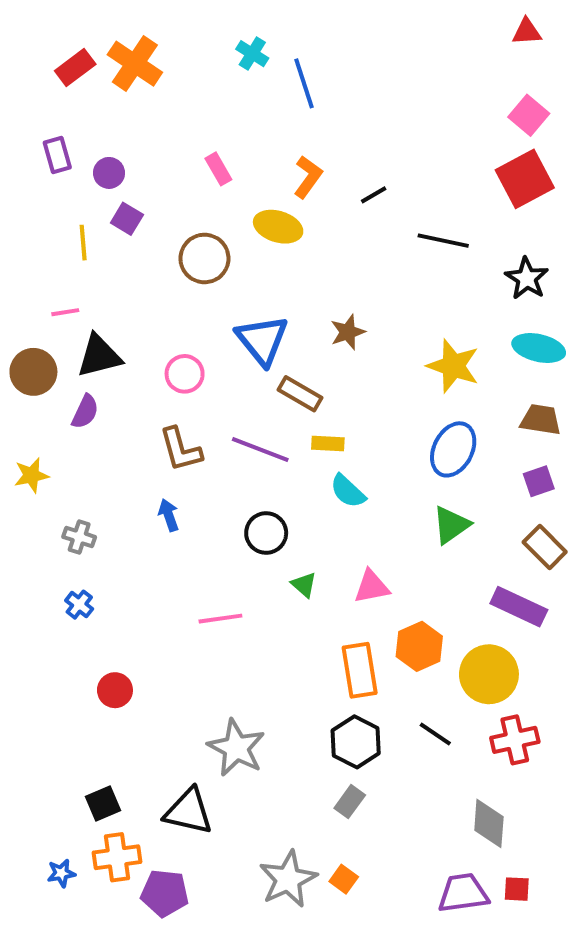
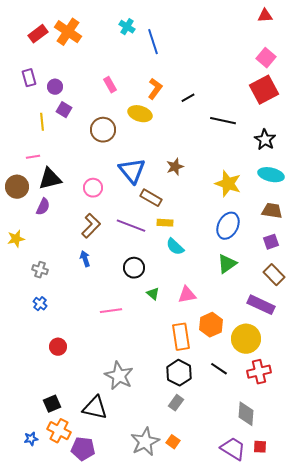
brown L-shape: (181, 449) -> (91, 226), turned -120
orange cross: (117, 857) -> (59, 431), turned 35
purple trapezoid: (463, 893) -> (233, 449), turned 40

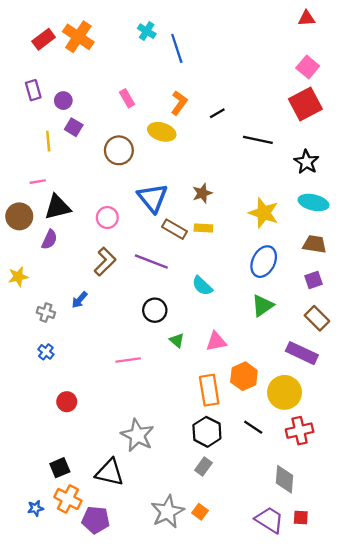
yellow rectangle: (165, 223) -> (203, 228), moved
blue arrow: (85, 259) -> (80, 300), moved, turned -119

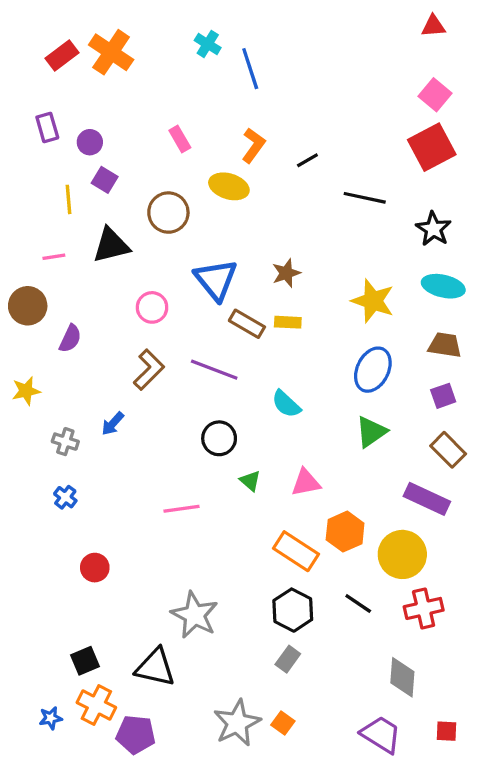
black triangle: (57, 207) -> (111, 245), moved
orange rectangle: (209, 390) -> (296, 551), turned -48
red square: (301, 517) -> (446, 731), moved

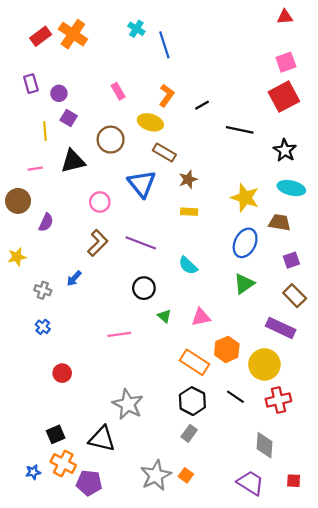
pink square: (435, 95) -> (286, 62), turned 30
brown rectangle: (247, 324) -> (164, 152), moved
brown trapezoid: (445, 345) -> (280, 222), moved

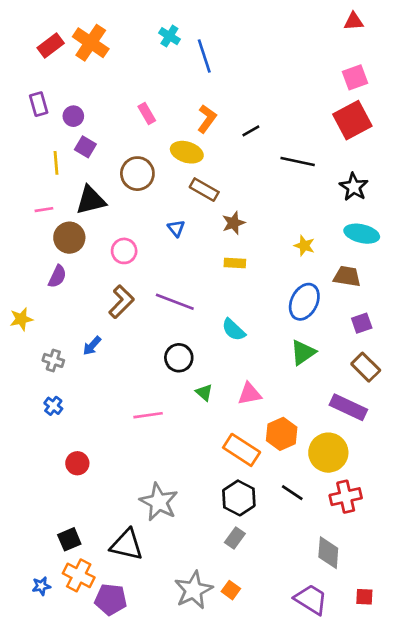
blue triangle: (142, 184) -> (176, 228), size x0.5
yellow star: (245, 198) -> (304, 246), size x0.6
brown circle: (18, 201) -> (69, 238), moved

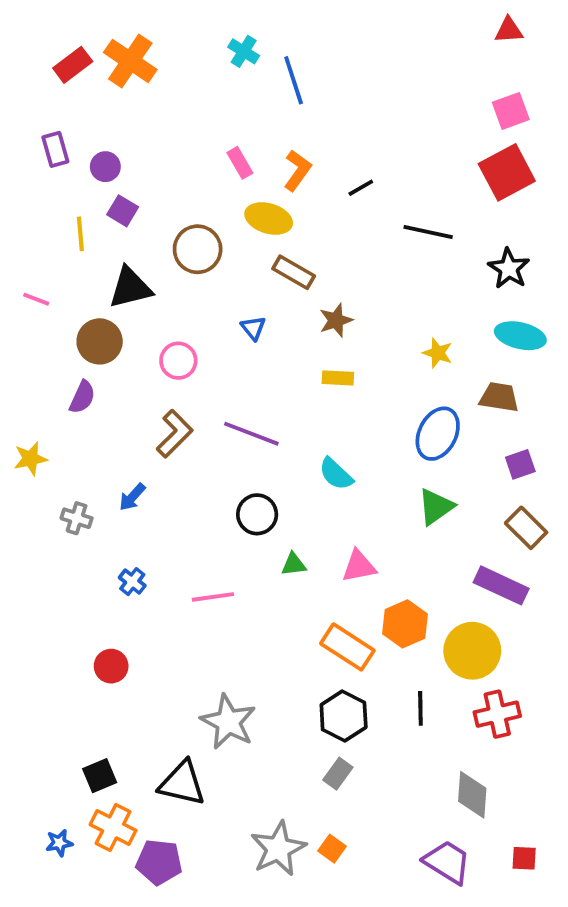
pink rectangle: (147, 113) -> (240, 163), moved
pink line: (44, 210) -> (36, 299), moved, turned 30
green triangle: (204, 392) -> (294, 564), turned -48
blue cross: (53, 406) -> (132, 582), moved
black line: (292, 493) -> (420, 708), turned 55

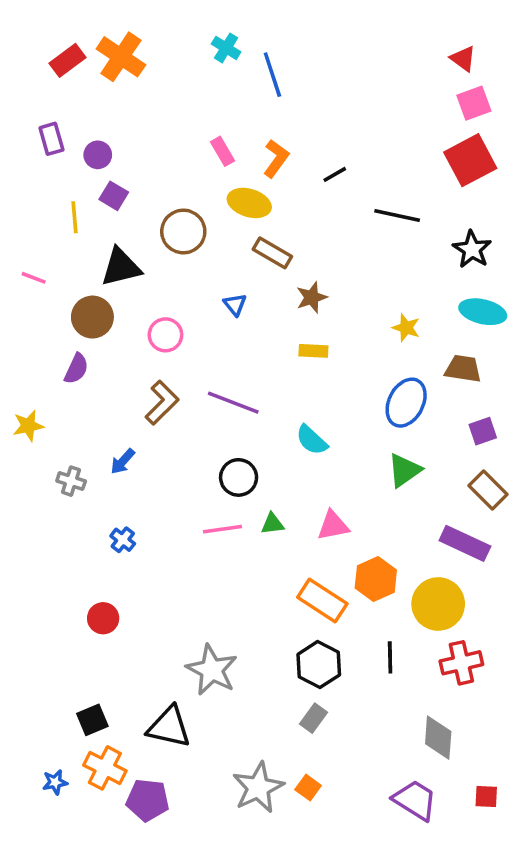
red triangle: (509, 30) -> (463, 59), moved, turned 40
pink line: (213, 597) -> (223, 529), moved

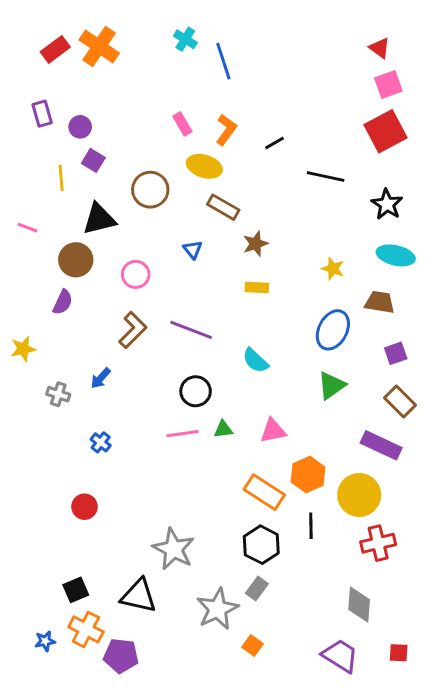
black line: (390, 657) -> (311, 526), moved
gray star: (258, 788) -> (217, 609), moved

